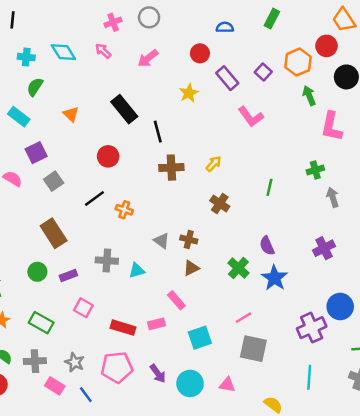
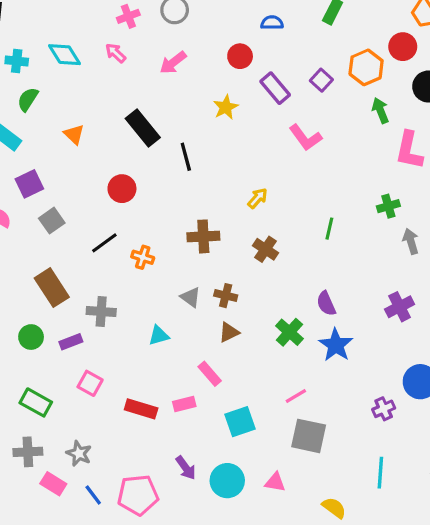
brown cross: (171, 168) -> (203, 236), moved
gray cross: (107, 261) -> (101, 311), moved
purple cross: (312, 328) -> (384, 409), size x0.6
pink pentagon: (117, 367) -> (138, 495), moved

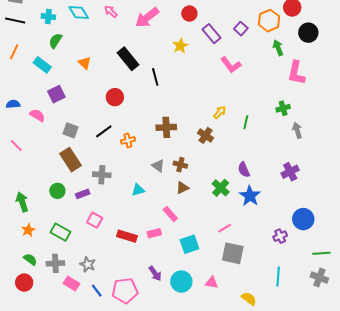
pink arrow: (173, 63) -> (147, 18), size x1.4
yellow arrow: (258, 198) -> (220, 112), moved
gray square: (52, 221) -> (71, 130), moved, turned -35
orange cross: (143, 257) -> (128, 140), turned -32

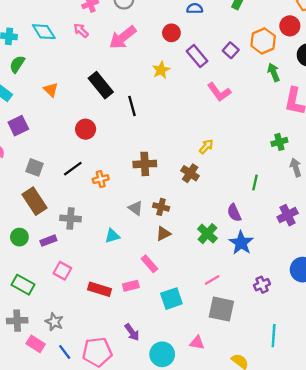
green line: (246, 122) -> (255, 183), moved
purple cross: (280, 236) -> (262, 285), moved
cyan circle: (181, 282) -> (162, 354), moved

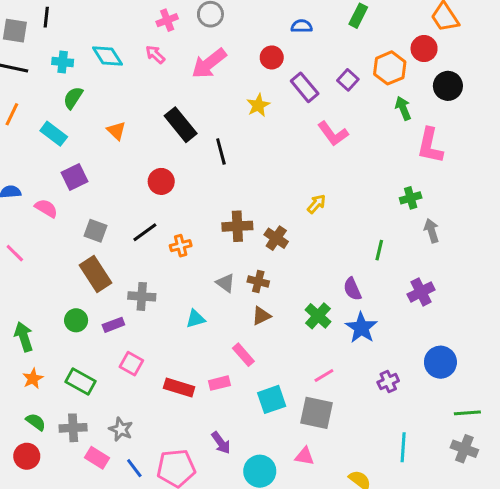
brown cross: (190, 173) -> (276, 238), moved
gray square: (221, 309) -> (317, 413), moved

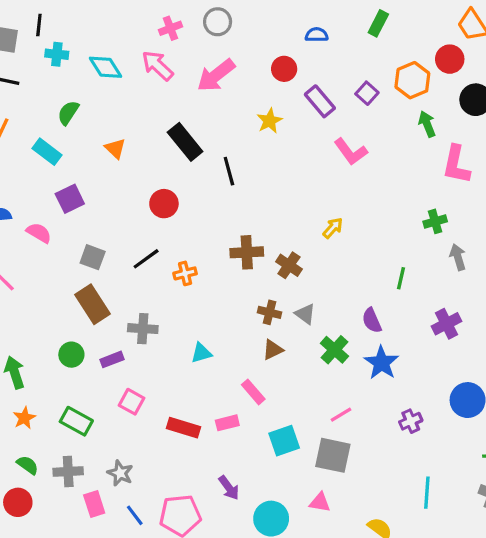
pink arrow: (155, 54) -> (157, 66), size x1.5
cyan cross: (63, 62) -> (57, 54), moved
gray triangle: (225, 283) -> (305, 314), moved
pink rectangle: (97, 458) -> (94, 504), turned 40

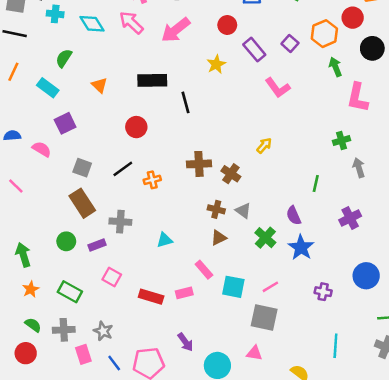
black rectangle: (185, 142) -> (152, 80), turned -52
purple cross: (411, 421) -> (323, 292), turned 35
cyan square: (284, 441) -> (233, 287), moved, turned 30

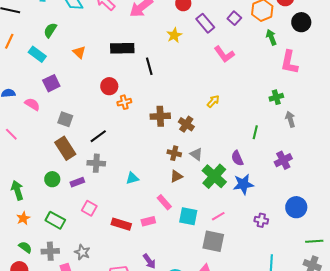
black line: (123, 169) -> (98, 136), moved
orange cross: (152, 180) -> (124, 102), moved
green cross: (265, 238) -> (214, 176), size x1.4
blue star: (301, 247) -> (243, 184), turned 30

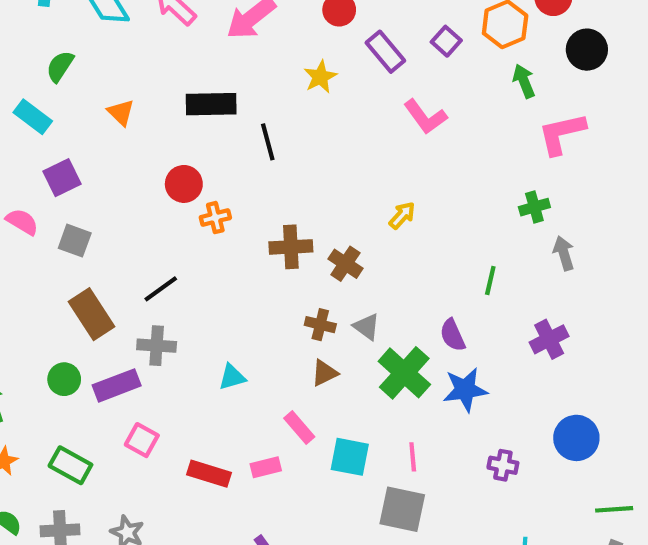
pink L-shape: (289, 62) -> (562, 134), turned 65
gray square: (65, 119) -> (75, 241), moved
purple rectangle: (77, 182) -> (117, 385), size x1.5
pink line: (218, 216) -> (413, 457), turned -64

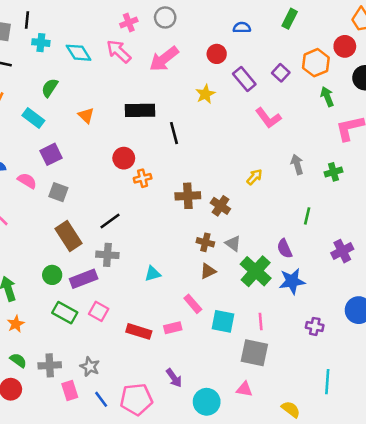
gray arrow: (564, 253) -> (297, 164), moved
green rectangle: (70, 465) -> (65, 313), moved

